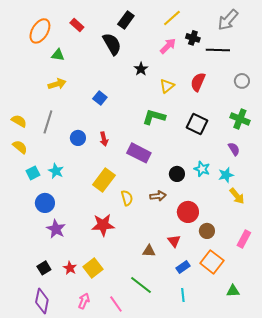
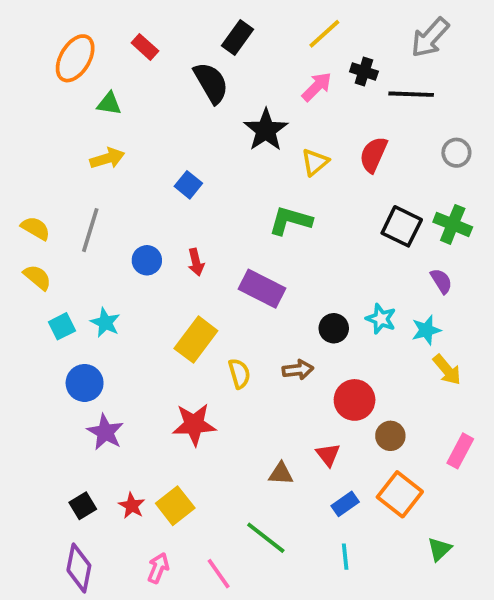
black star: (141, 69) -> (266, 130), size x1.6
black square: (197, 124) -> (402, 226), moved
green triangle: (233, 291) -> (439, 549), turned -40

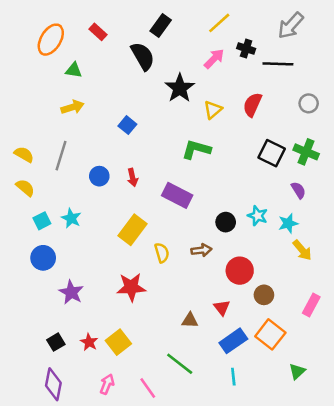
blue circle: (85, 383) -> (43, 258), moved
blue rectangle: (345, 504) -> (233, 341), size x1.5

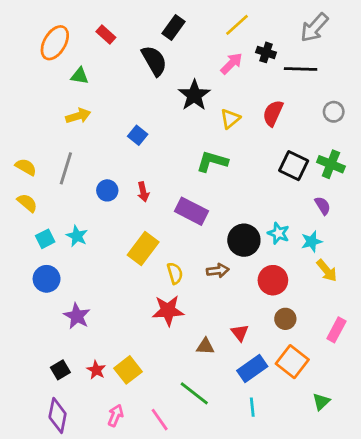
black circle: (226, 222) -> (244, 240), size x1.5
red circle: (240, 271) -> (273, 280), moved
red star: (131, 287) -> (168, 311), moved

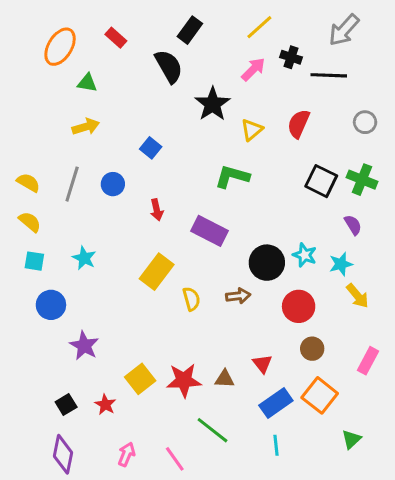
blue circle: (107, 190) -> (113, 184), moved
cyan square: (45, 239) -> (34, 261), moved, turned 36
red star: (168, 311) -> (184, 380), moved
yellow square: (128, 370) -> (140, 379), moved

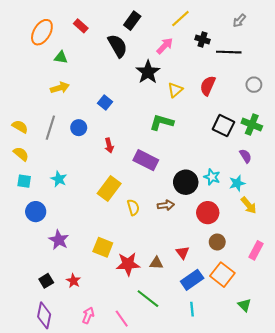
gray arrow: (344, 30) -> (239, 21), size x0.6
pink arrow: (253, 69) -> (165, 46), moved
yellow square: (140, 379) -> (103, 247), moved, turned -30
green triangle: (351, 439) -> (244, 305), turned -32

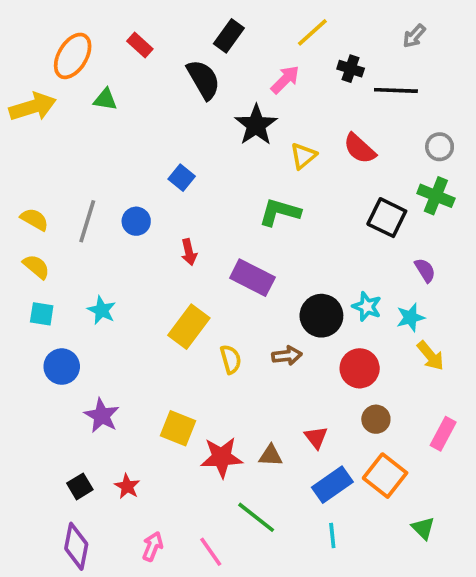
red semicircle: (208, 86) -> (360, 149), turned -72
yellow arrow: (60, 88) -> (33, 107), moved, size x1.4
green cross: (252, 124) -> (436, 196), moved

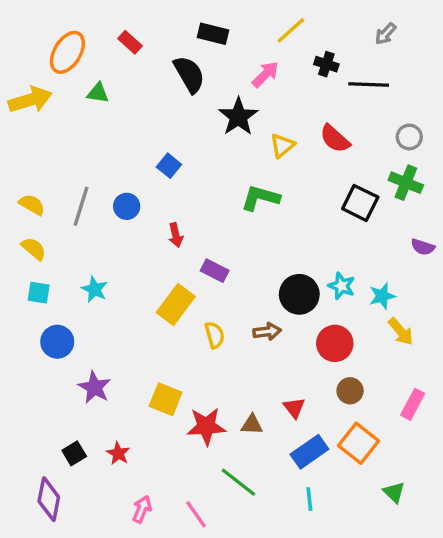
black rectangle: (229, 36) -> (213, 34), turned 68
purple semicircle: (425, 270) -> (423, 247), moved, turned 140
purple rectangle: (252, 278) -> (215, 271), moved, size x0.7
purple diamond: (76, 546) -> (49, 499), moved

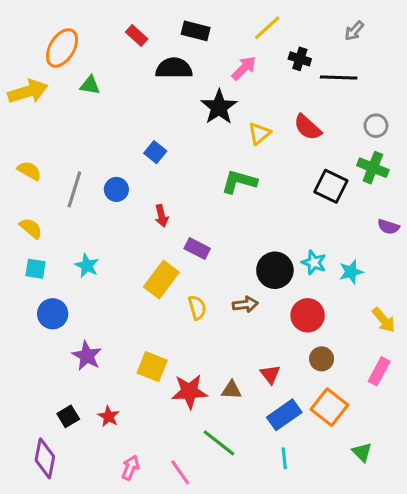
red rectangle: (130, 42) -> (137, 36), moved
black semicircle: (189, 74) -> (174, 68), turned -60
yellow semicircle: (32, 205) -> (29, 171), moved
yellow arrow: (401, 332) -> (384, 320), moved

